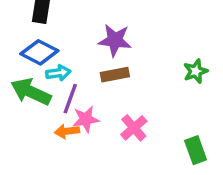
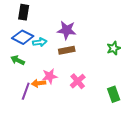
cyan arrow: (58, 73) -> (40, 42), moved
green arrow: (31, 92) -> (18, 60), size x0.6
purple line: (70, 99) -> (26, 91), moved

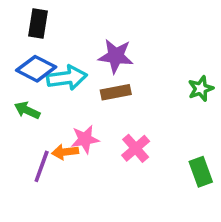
cyan arrow: (40, 42) -> (67, 78), size x1.5

